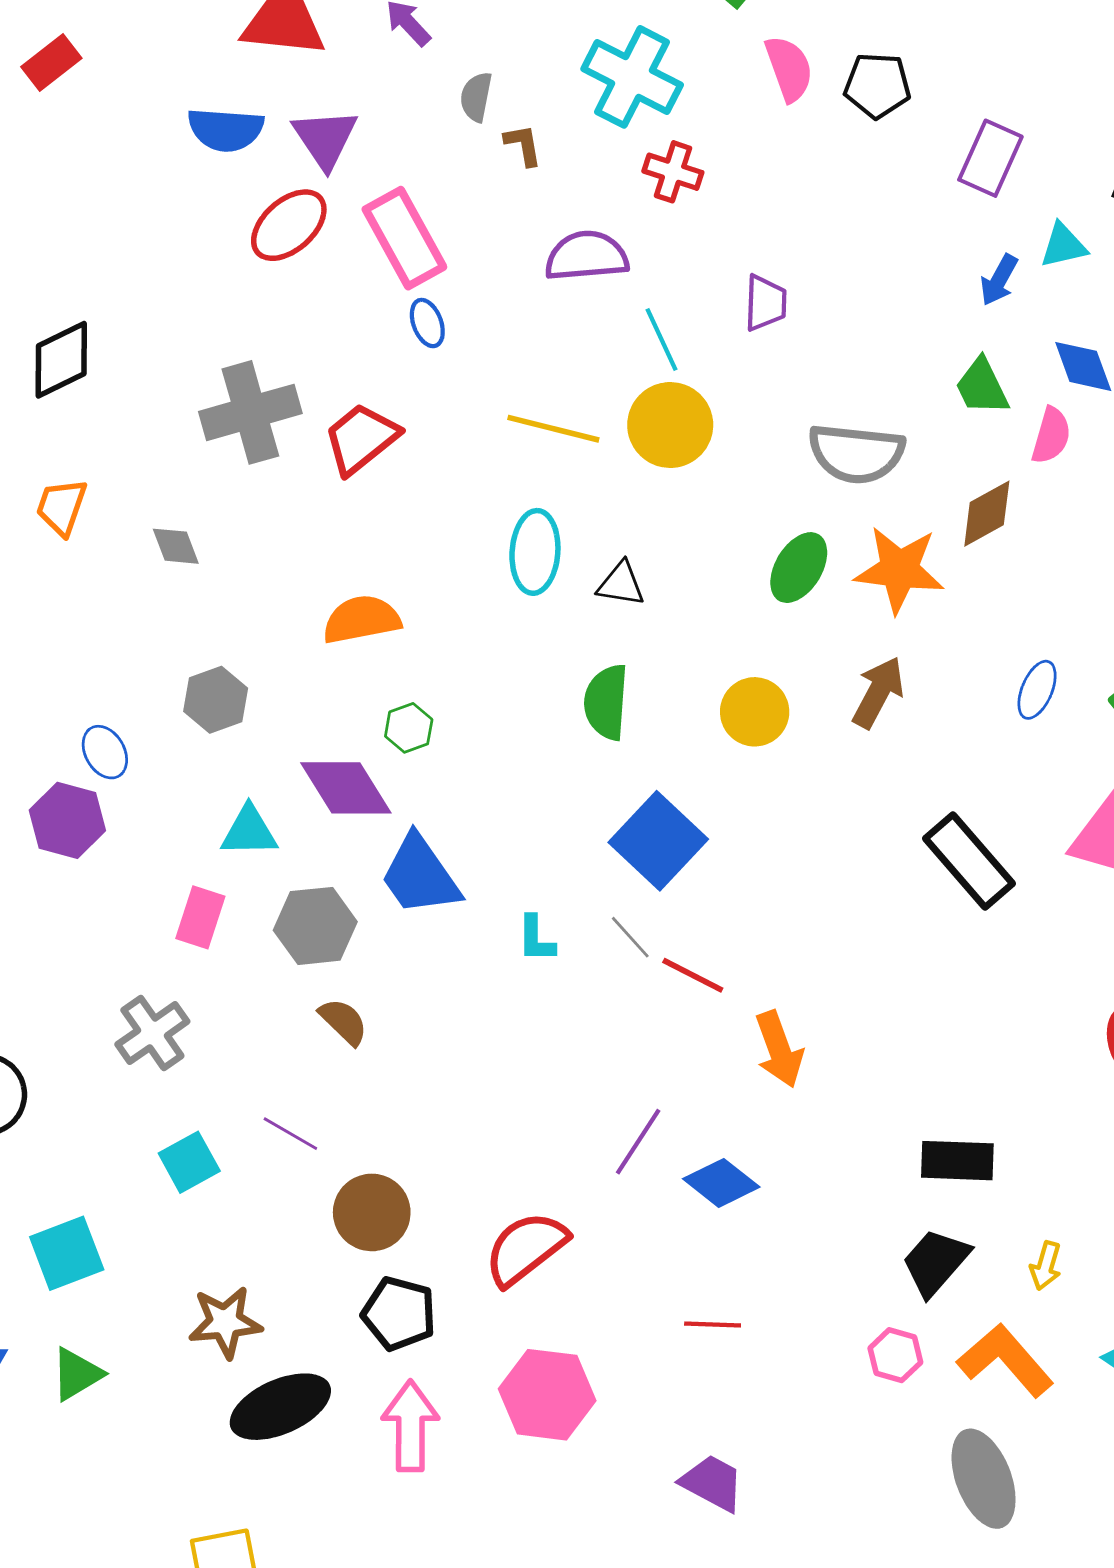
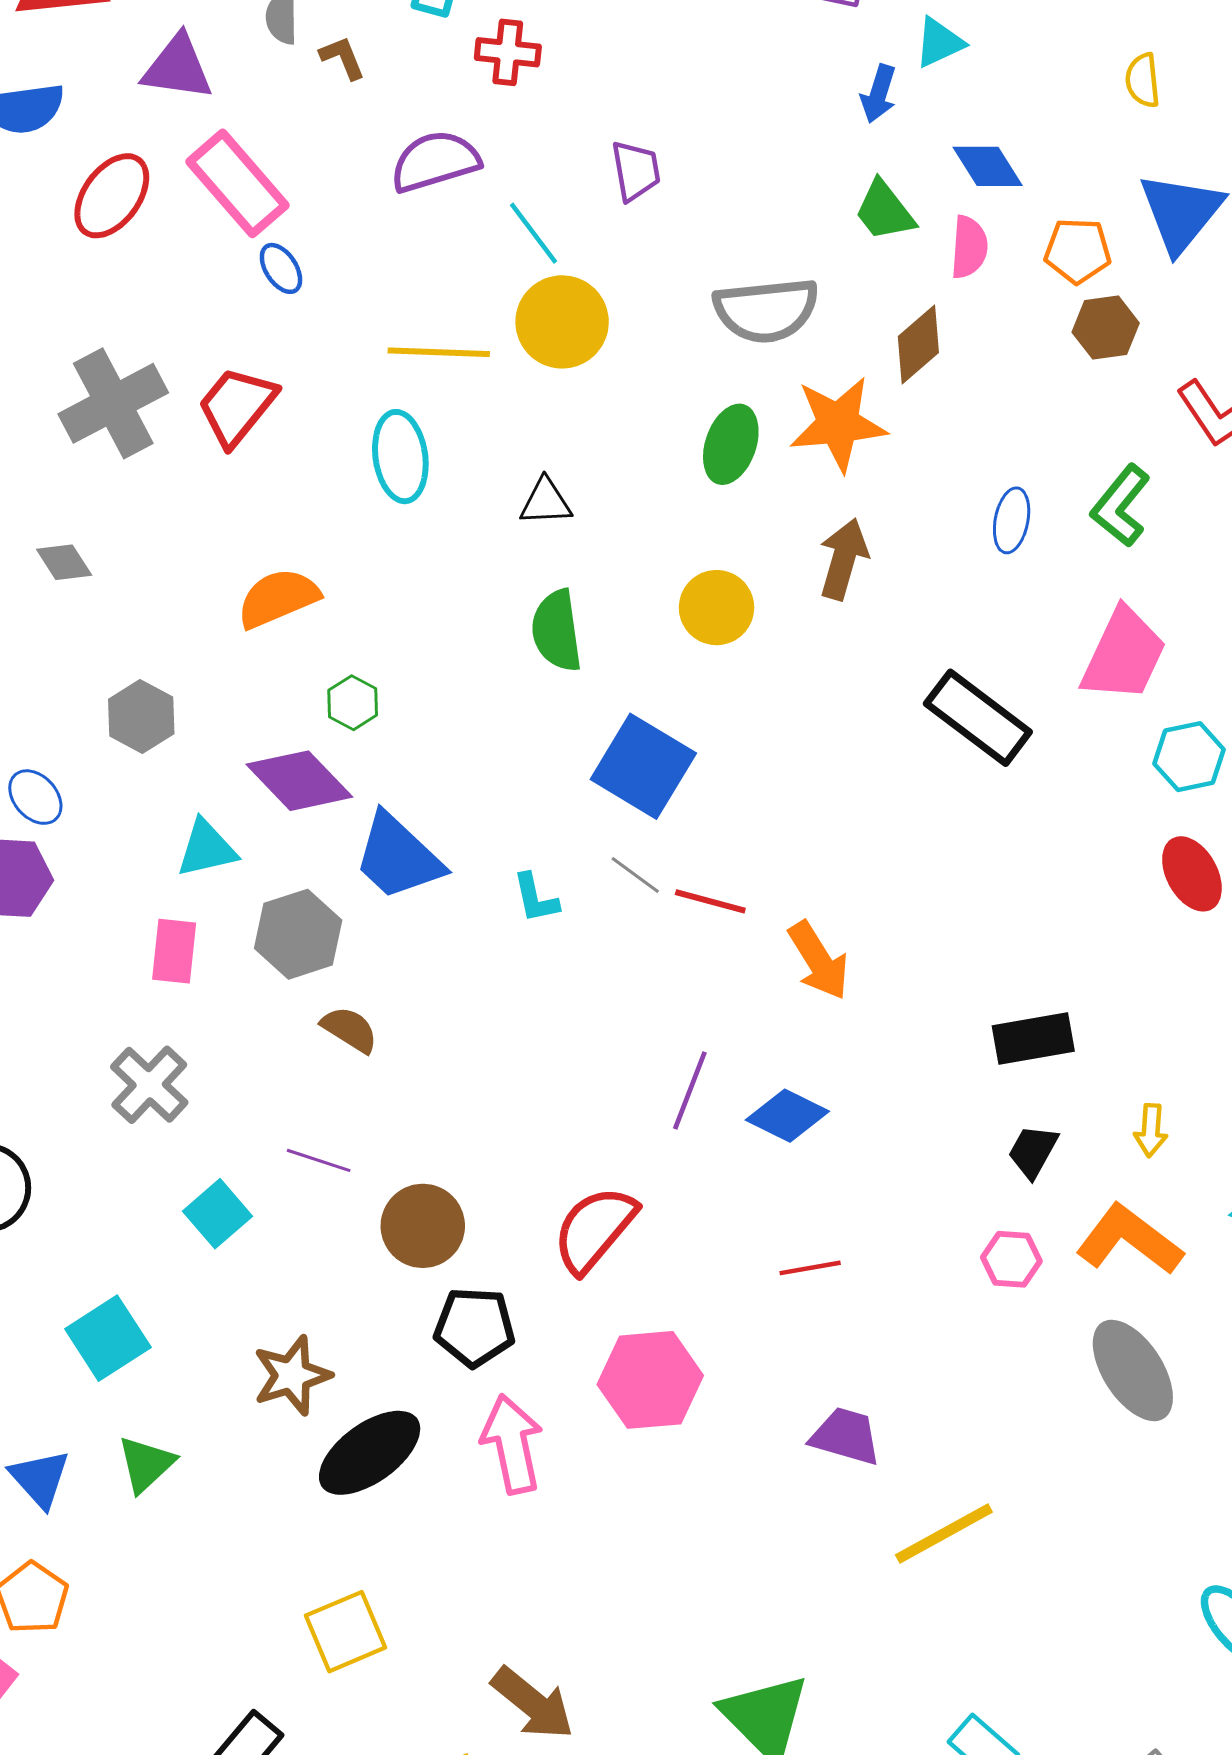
purple triangle: (325, 139) -> (177, 68), moved, turned -36
cyan ellipse: (535, 552) -> (400, 457), moved
black trapezoid: (936, 1262) -> (1033, 1151), size x0.7

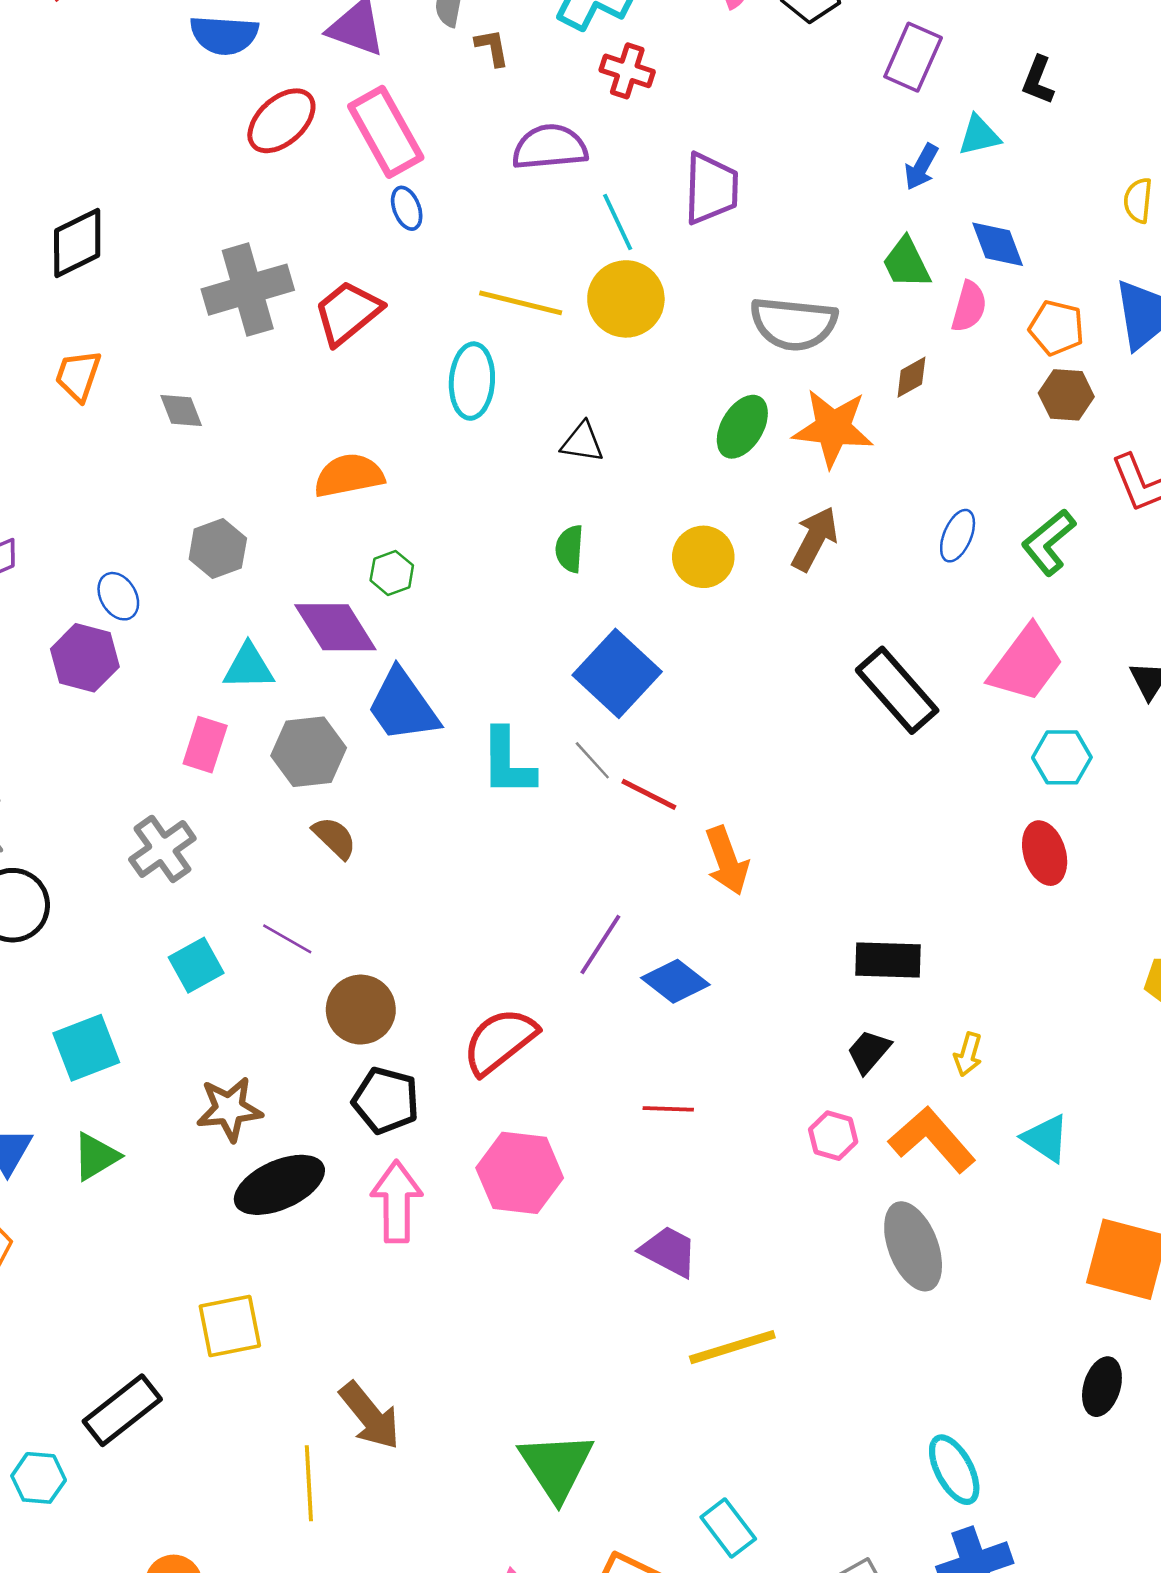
purple trapezoid: (636, 171) -> (711, 189), size x1.4
brown diamond: (918, 345) -> (911, 377), size x0.7
green semicircle: (557, 631) -> (570, 549), size x0.7
cyan L-shape: (536, 898) -> (508, 762), size x1.6

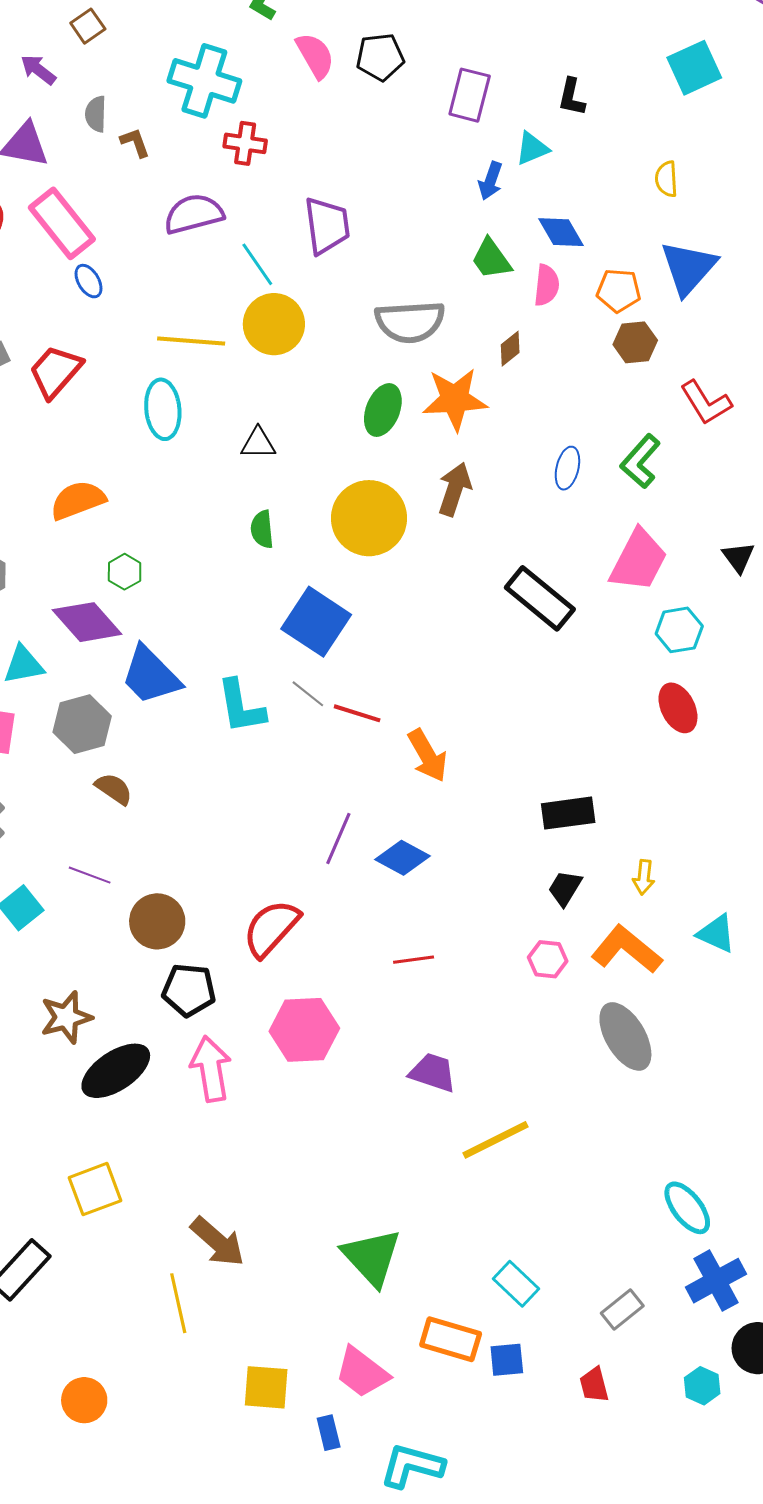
yellow circle: (703, 557) -> (369, 518), size x1.5

